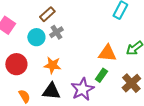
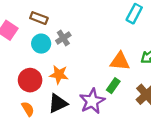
brown rectangle: (47, 14) -> (39, 18), moved, turned 63
red circle: (16, 64) -> (30, 80), moved
black triangle: (51, 91) -> (58, 103), turned -30

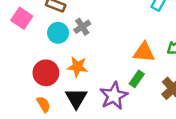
black triangle: (58, 103) -> (76, 98), turned -35

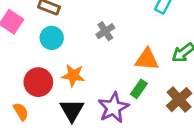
gray cross: (82, 27) -> (105, 31), moved
orange semicircle: (43, 104) -> (21, 112), moved

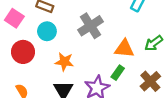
gray cross: (105, 31) -> (90, 26), size x1.6
red circle: (38, 82) -> (23, 52), moved

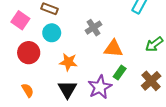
gray cross: (90, 26) -> (94, 28), size x0.7
orange triangle: (124, 49) -> (113, 48), moved

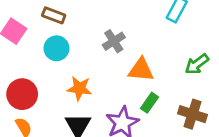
red circle: (29, 53) -> (22, 94), moved
brown cross: (151, 81) -> (192, 114), turned -30

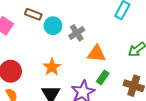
cyan circle: (57, 48) -> (53, 26), moved
orange star: (79, 88) -> (52, 67), turned 30

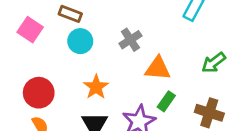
cyan circle: (53, 26) -> (80, 41), moved

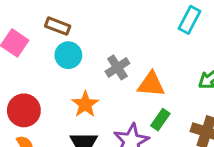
gray cross: (130, 40) -> (117, 67), moved

